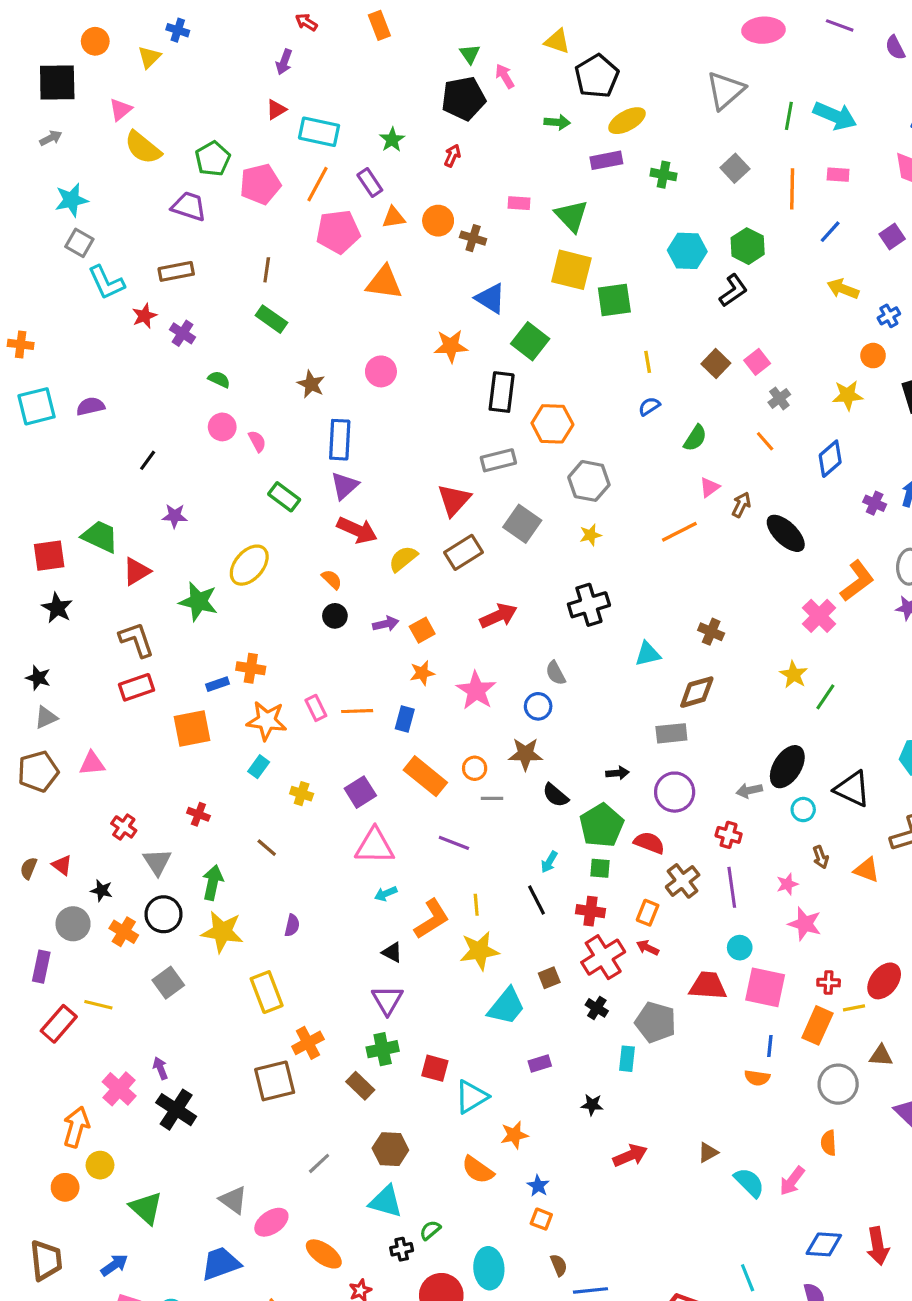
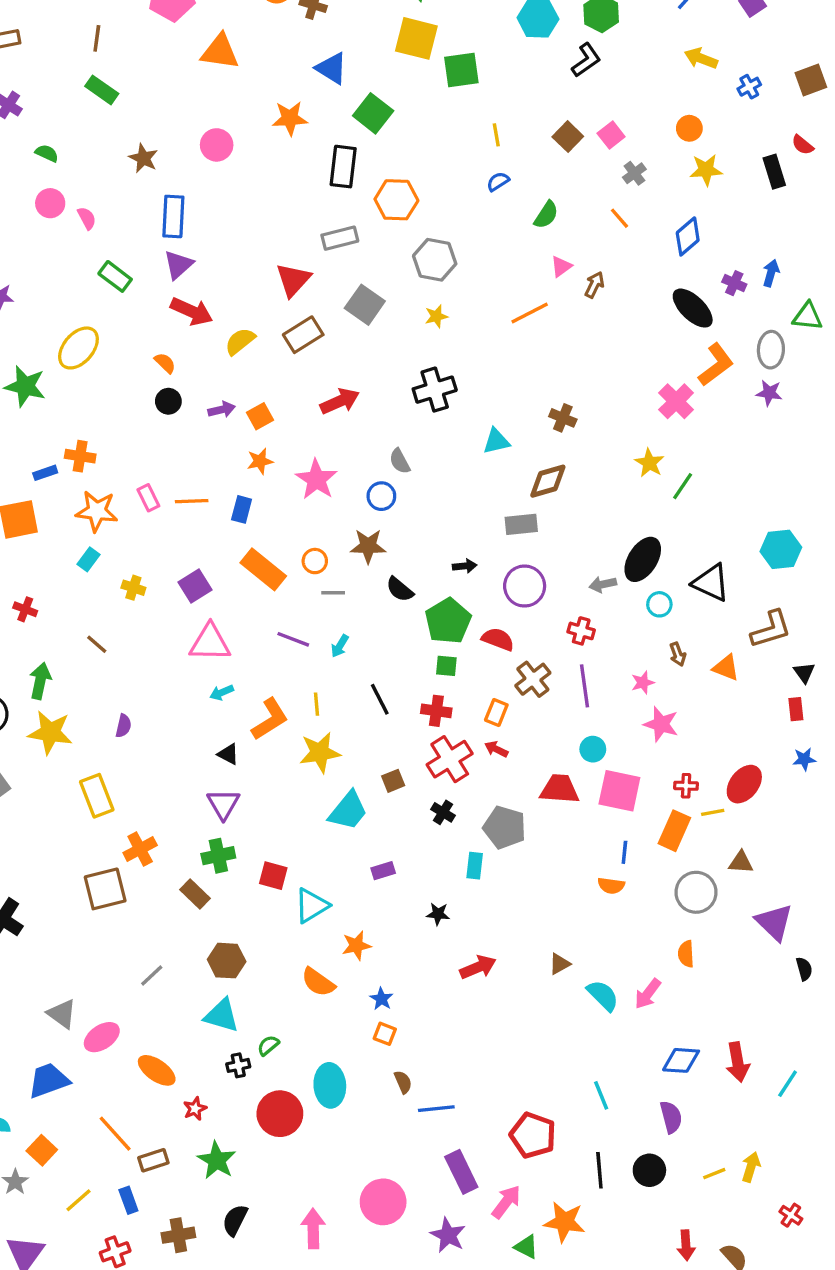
orange circle: (873, 356) -> (689, 128), moved
black ellipse: (786, 533) -> (693, 308), moved
cyan arrow: (549, 862) -> (340, 646), moved

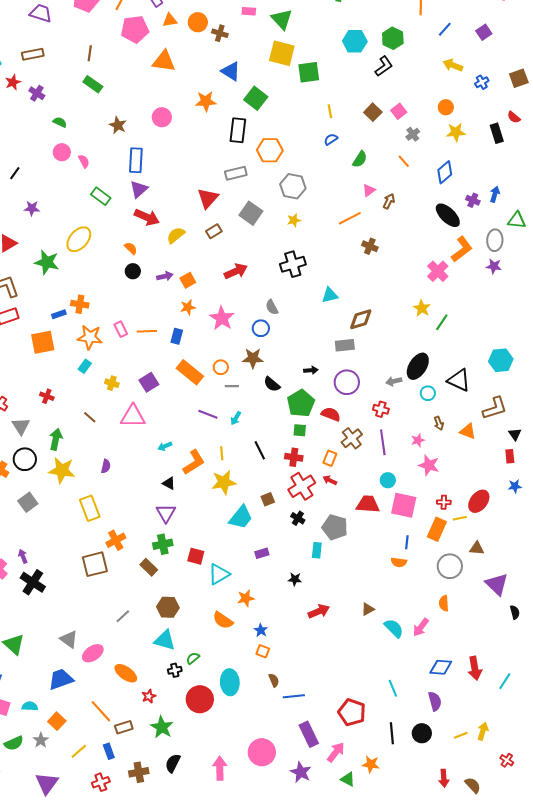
brown rectangle: (303, 335) -> (214, 231), size x0.7
brown cross: (563, 418) -> (370, 246), moved
pink triangle: (210, 643) -> (133, 416), moved
orange star: (565, 1222) -> (371, 764), size x0.7

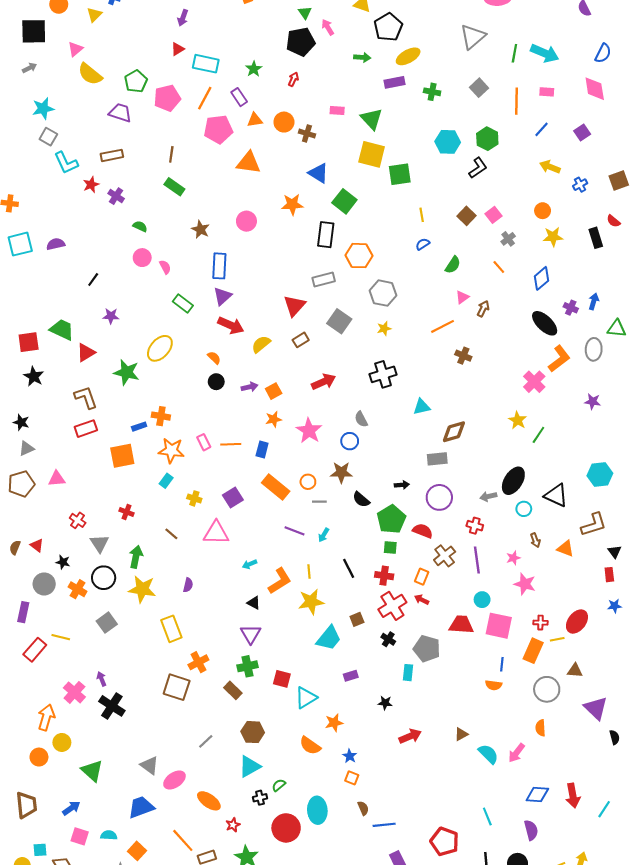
purple star: (494, 266) -> (593, 402), moved
brown square: (95, 564) -> (177, 687), turned 32
cyan triangle: (165, 640) -> (250, 766), turned -45

